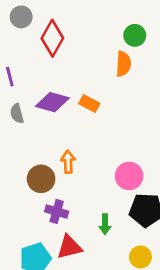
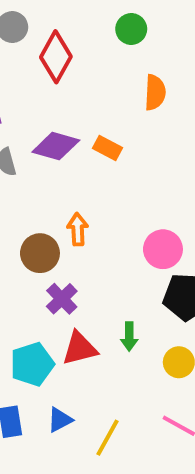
green circle: (135, 35) -> (131, 29), moved
purple cross: (57, 211) -> (62, 299), turned 30
green arrow: (105, 224) -> (129, 336), moved

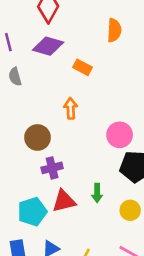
purple diamond: (56, 146) -> (48, 46), moved
orange arrow: (78, 229) -> (71, 108), moved
purple cross: (62, 299) -> (52, 168), turned 30

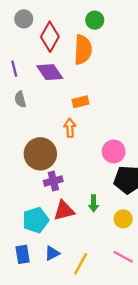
orange semicircle: (114, 30) -> (83, 50), moved, size x1.4
purple diamond: (48, 46) -> (50, 72), turned 40
orange rectangle: (82, 67) -> (81, 102), moved, turned -42
brown circle: (37, 137) -> (40, 154), size x1.4

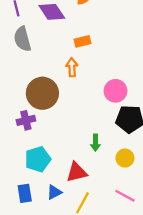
gray semicircle: (20, 99) -> (22, 39), size x1.5
purple cross: (53, 181) -> (26, 120), moved
red triangle: (64, 211) -> (77, 172), moved

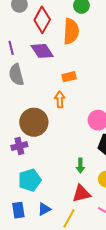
red triangle: (77, 172) -> (81, 194), moved

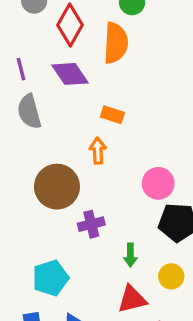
orange rectangle: (69, 77) -> (112, 115), turned 32
purple cross: (19, 146) -> (91, 224), moved

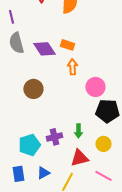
purple diamond: (70, 74) -> (44, 49), moved
orange arrow: (98, 151) -> (72, 67), moved
brown circle: (57, 187) -> (33, 89), size x0.7
purple cross: (91, 224) -> (54, 137), moved

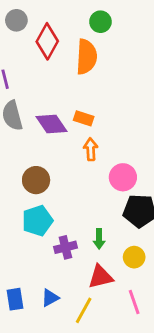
cyan pentagon: (29, 145) -> (37, 221), moved
pink line: (103, 176) -> (134, 302), turned 42

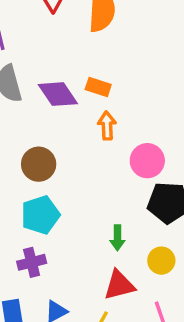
purple cross: (65, 247) -> (32, 262), moved

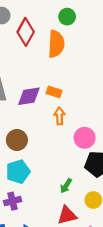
purple diamond: (58, 94) -> (29, 96), turned -65
green arrow: (117, 238) -> (66, 186), turned 32

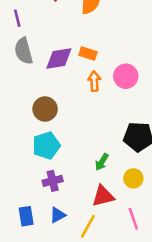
pink circle: (85, 138) -> (126, 76), moved
purple cross: (13, 201) -> (53, 181), moved

